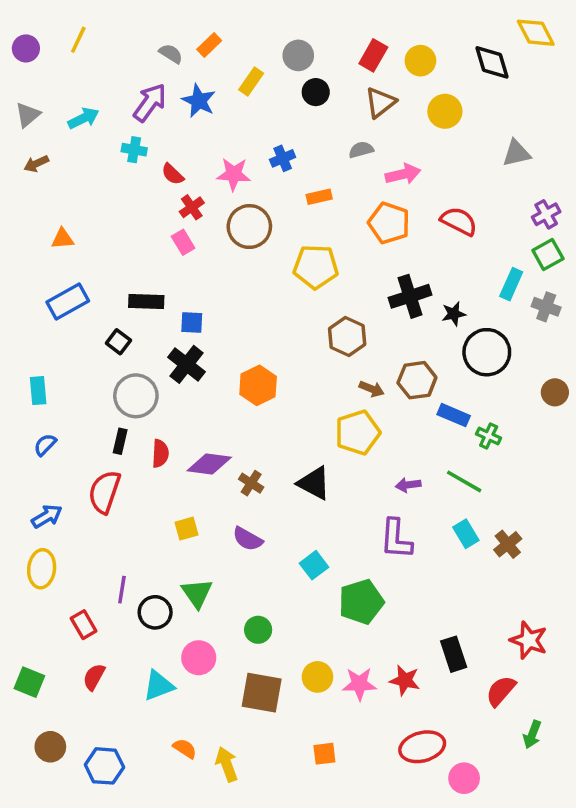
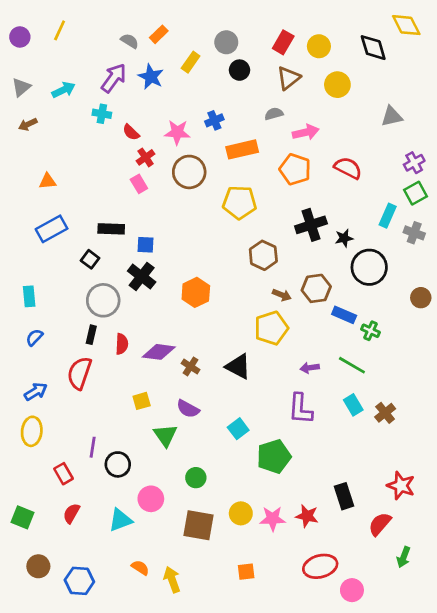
orange rectangle: (319, 197) -> (242, 149), size x1.6
green triangle: (197, 593) -> (165, 435), moved

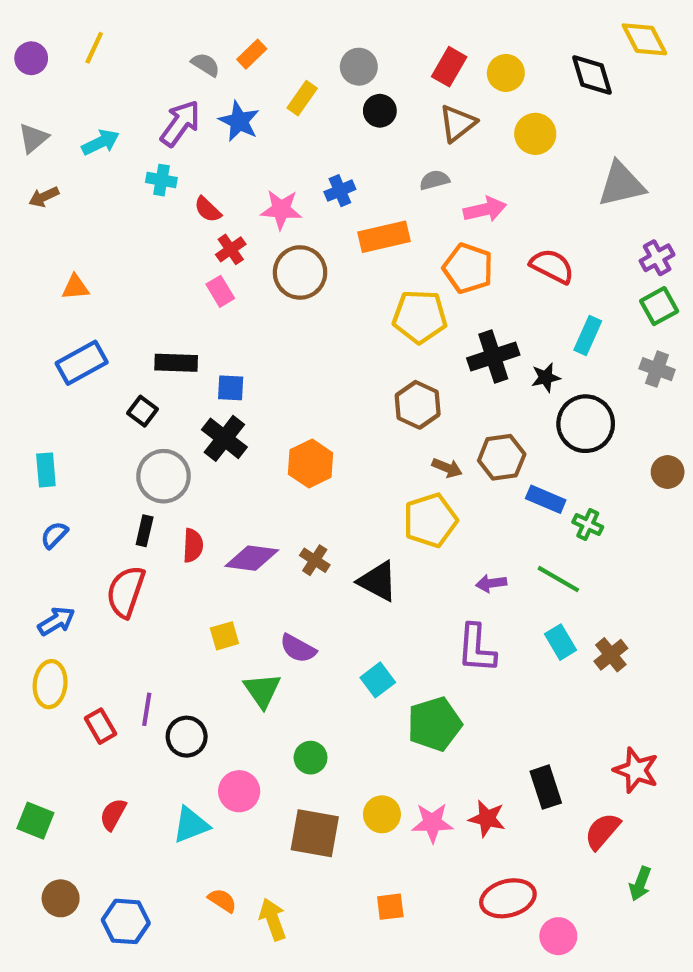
gray triangle: (392, 116) -> (621, 184), size x1.4
yellow pentagon: (240, 202) -> (420, 317), moved
cyan rectangle: (388, 216) -> (588, 335), moved
brown cross: (191, 366) -> (315, 560), moved
red rectangle: (64, 474) -> (101, 726), moved

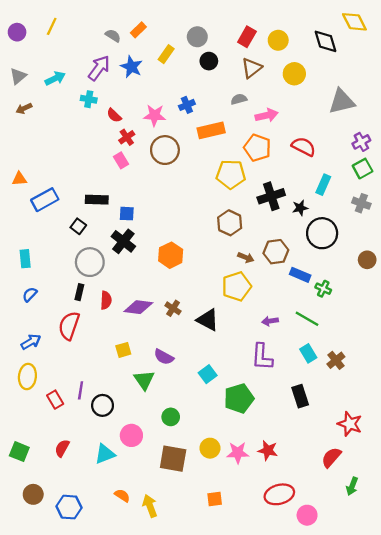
orange triangle: (75, 287) -> (19, 179), moved
black rectangle: (546, 787) -> (300, 396), moved

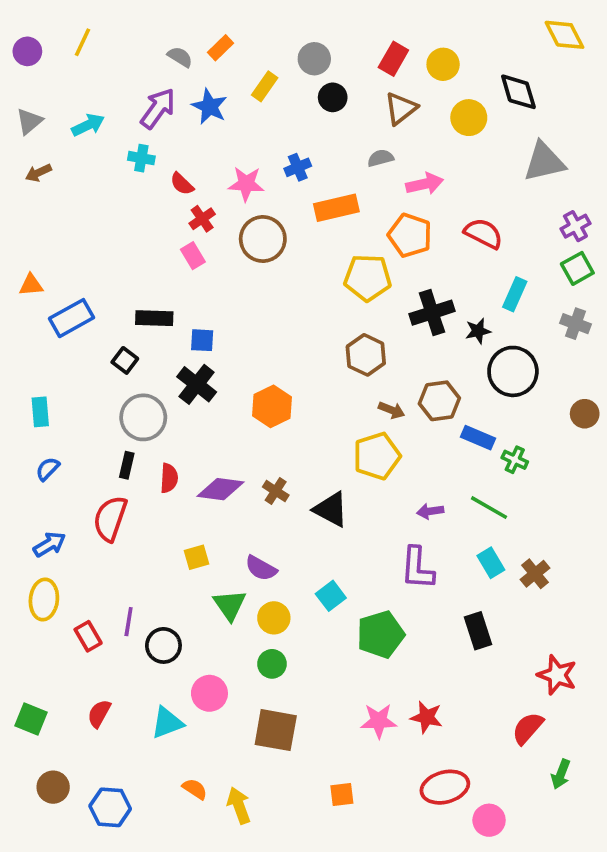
black diamond: (326, 41) -> (518, 92), moved
yellow circle: (210, 448) -> (274, 618), moved

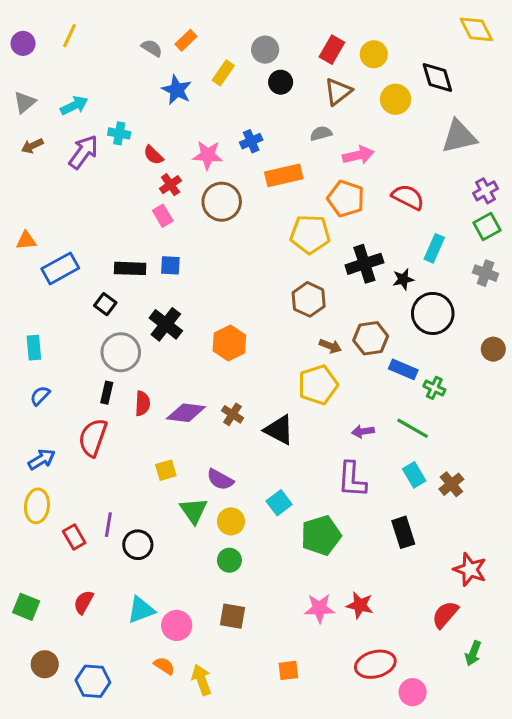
purple arrow: (158, 108) -> (84, 152), moved
blue square: (202, 340) -> (170, 265), moved
pink circle: (209, 693) -> (177, 625), moved
brown square: (276, 730) -> (233, 616), size x0.7

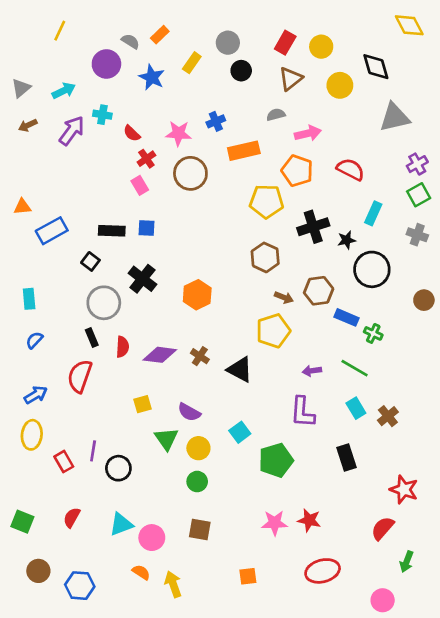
purple circle: (23, 43) -> (106, 64), moved, size x1.4
black rectangle: (107, 393) -> (92, 337), turned -36
pink circle: (413, 692) -> (383, 600), moved

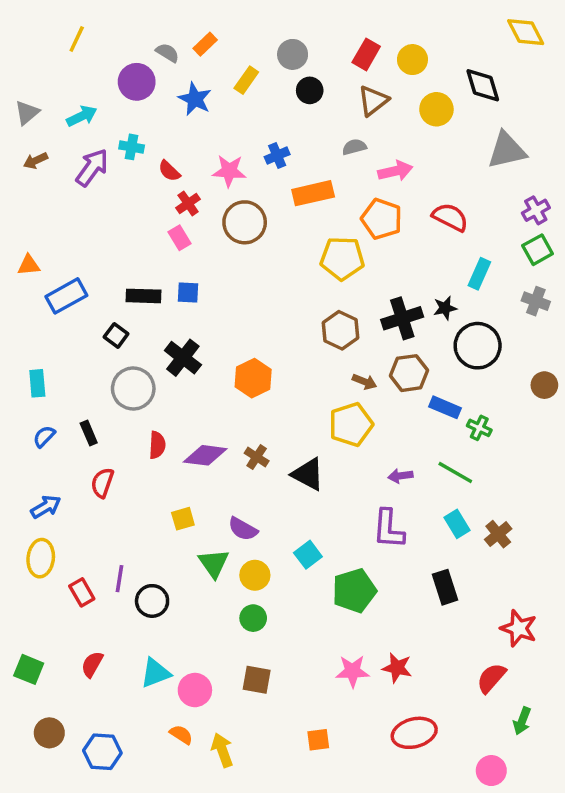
black cross: (313, 227) -> (402, 318), moved
black rectangle: (92, 337) -> (89, 433), moved
red semicircle: (80, 376) -> (102, 483), size x0.7

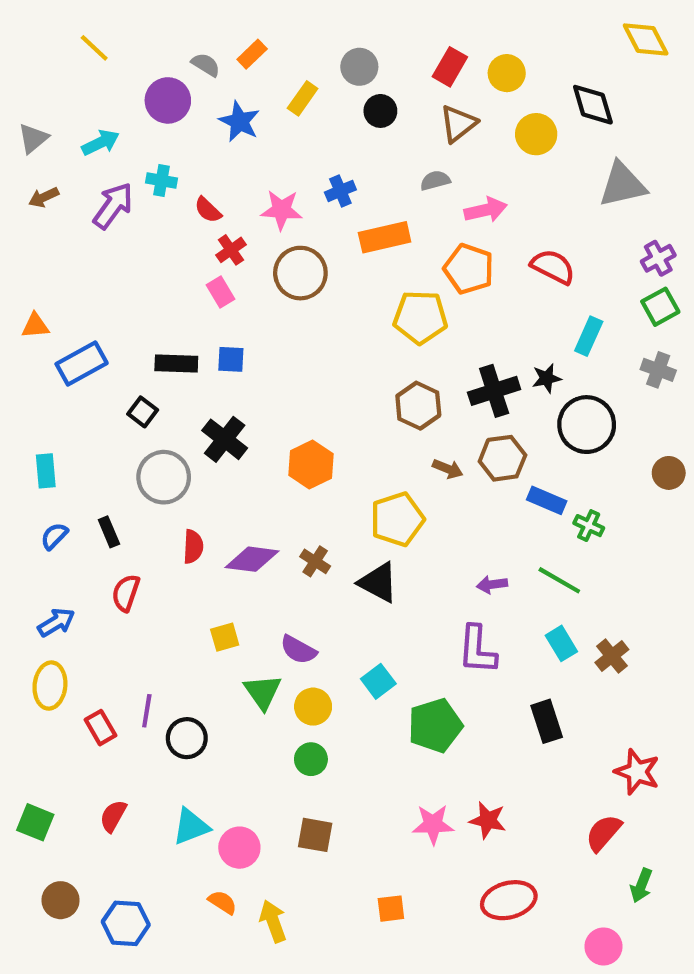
yellow line: (77, 39) -> (94, 48), turned -72
yellow pentagon: (351, 424) -> (397, 519), moved

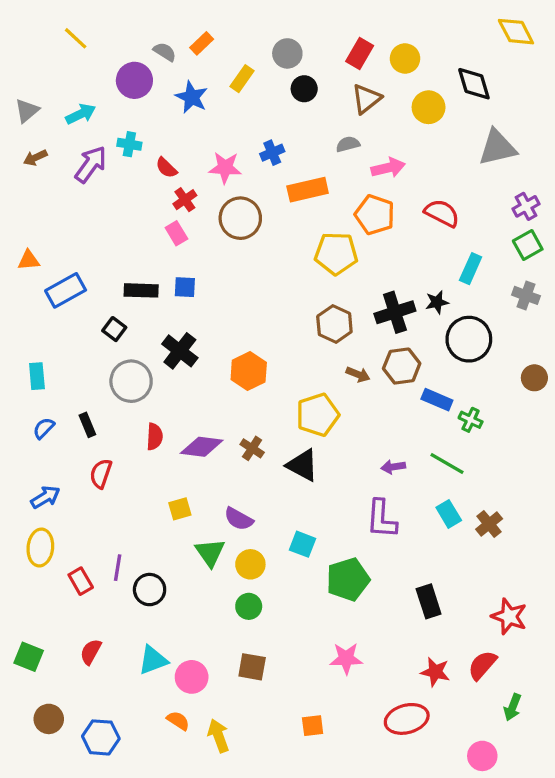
cyan square: (378, 681) -> (302, 544), turned -32
black rectangle: (547, 721) -> (429, 601), moved
red star: (488, 820) -> (435, 672), moved

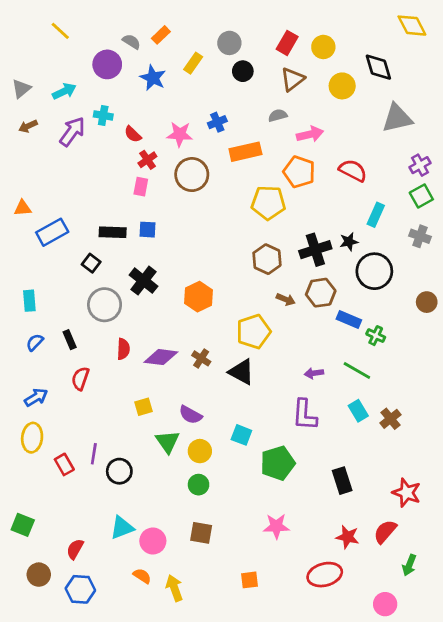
pink rectangle: (176, 233) -> (141, 187), turned 42
red semicircle: (91, 652) -> (75, 549), moved

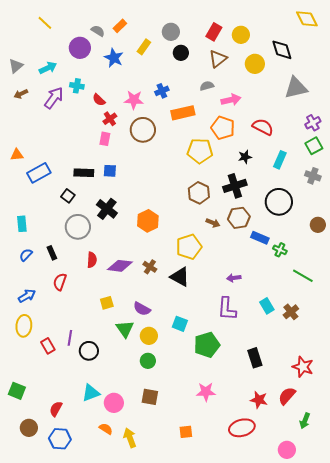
black star: (349, 242) -> (245, 157), moved
green line: (357, 371) -> (303, 276), moved

